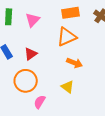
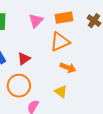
pink triangle: (33, 20) -> (36, 21), moved

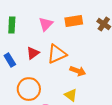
orange triangle: (60, 42) -> (57, 54), moved
red triangle: (24, 59) -> (33, 53), moved

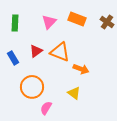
orange rectangle: (74, 21) -> (77, 19), turned 30
orange triangle: (57, 54) -> (60, 52), turned 45

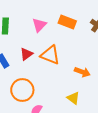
orange arrow: (81, 69) -> (82, 72), moved
yellow triangle: (74, 93) -> (73, 98), moved

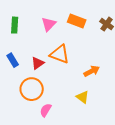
red triangle: (26, 54) -> (38, 63), moved
orange arrow: (82, 72) -> (92, 71), turned -49

